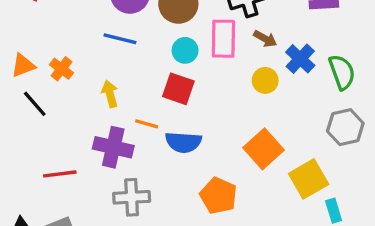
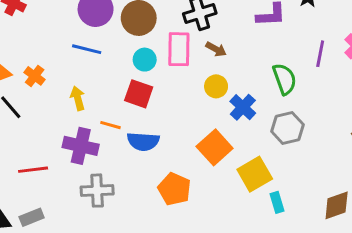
blue cross: (300, 59) -> (243, 107), moved

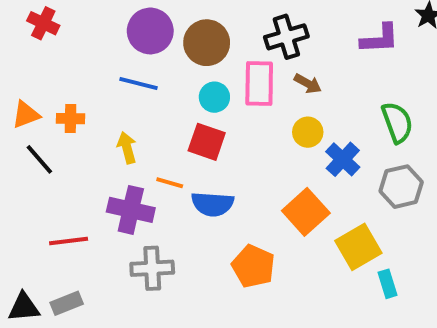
orange cross: (35, 76) -> (71, 119), turned -36

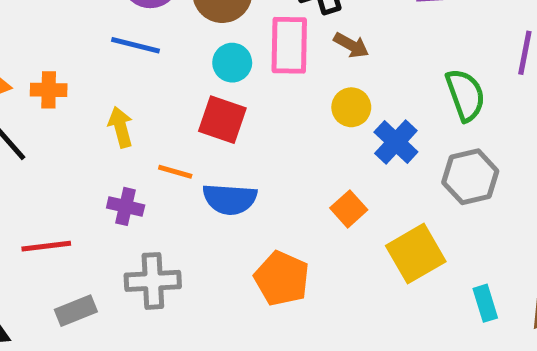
purple cross: (131, 210) -> (126, 206), size x0.6
orange square: (306, 212) -> (349, 209), size x0.6
cyan rectangle: (388, 284) -> (485, 303), moved
gray rectangle: (67, 303) -> (76, 311), moved

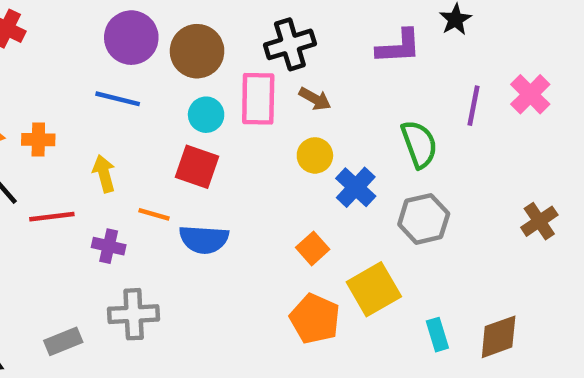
red line: (46, 246) -> (52, 217), moved
orange pentagon: (282, 278) -> (315, 319), moved

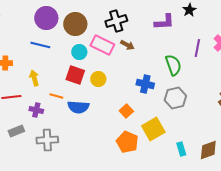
pink rectangle: (258, 99) -> (102, 45), turned -65
yellow circle: (315, 155) -> (98, 79), moved
blue cross: (356, 187) -> (145, 84), turned -30
gray rectangle: (63, 341) -> (16, 131), moved

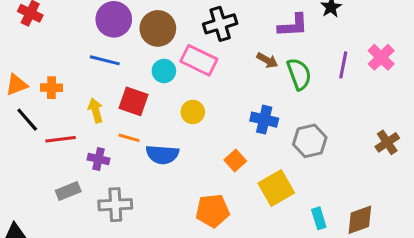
brown arrow: (127, 45) -> (267, 60), moved
green semicircle: (173, 65) -> (299, 74), moved
red square: (75, 75) -> (134, 101), moved
orange pentagon: (127, 142) -> (213, 211), moved, turned -30

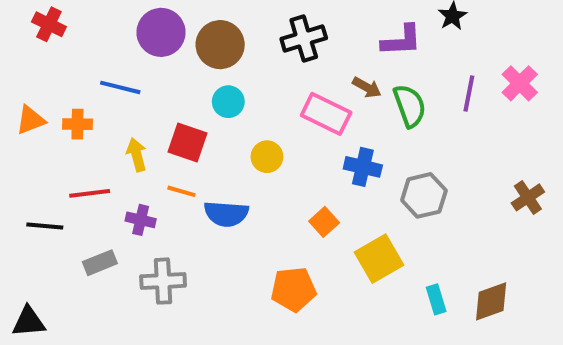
blue line: (105, 60) -> (120, 87), moved
pink rectangle: (199, 60) -> (326, 114), moved
black line: (27, 120) -> (45, 226), moved, turned -44

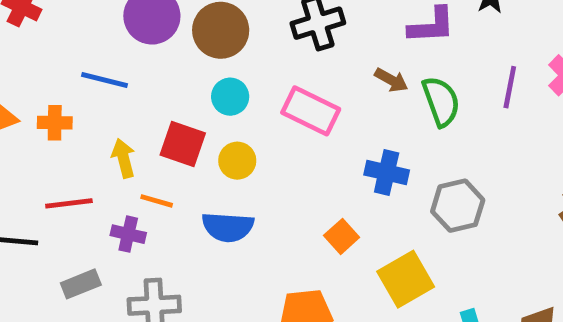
pink rectangle: (326, 114) -> (311, 111), moved
yellow circle: (267, 157) -> (237, 161), moved
orange line: (181, 191) -> (157, 201), moved

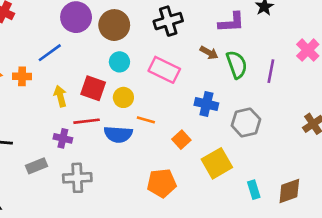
blue line: (104, 80) -> (50, 53), turned -50
purple line: (510, 87) -> (271, 71), moved
orange line: (157, 201) -> (146, 120), moved
red line: (69, 203) -> (87, 121), moved

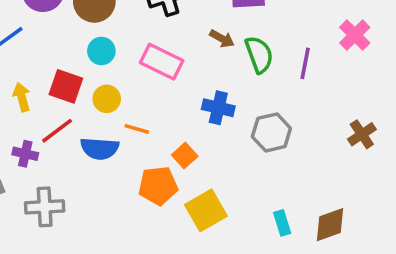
red line: (87, 121) -> (57, 131), turned -30
yellow square: (217, 163) -> (206, 210), moved
orange pentagon: (162, 183) -> (158, 186), moved

